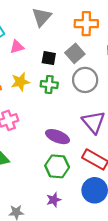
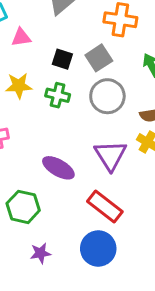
green hexagon: (57, 166) -> (23, 207), moved

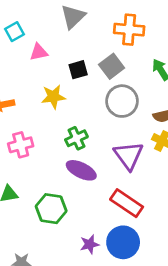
black square: (62, 59) -> (78, 70), turned -30
yellow star: (19, 86) -> (53, 97), moved
green cross: (58, 95) -> (76, 138), moved, turned -35
purple star: (40, 253) -> (90, 244), moved

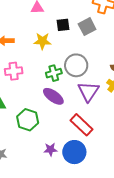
gray circle: (122, 101) -> (76, 65), moved

